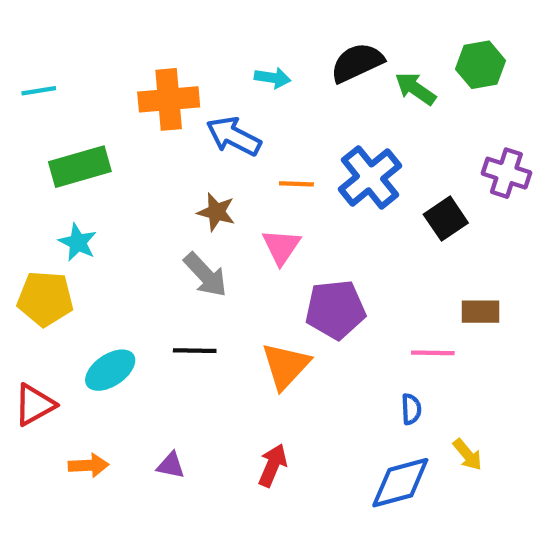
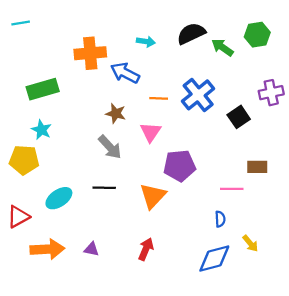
cyan line: (39, 91) -> (21, 23), moved
purple cross: (506, 173) -> (271, 93), turned -30
orange arrow: (89, 465) -> (47, 249), size x1.6

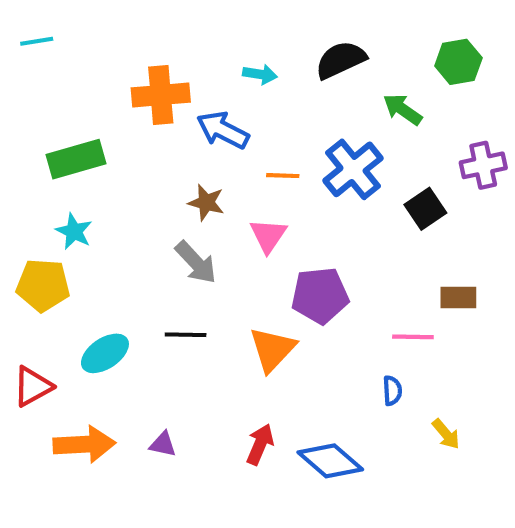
green arrow: (222, 47) -> (403, 109), moved
blue diamond: (214, 258) -> (330, 461), moved, turned 56

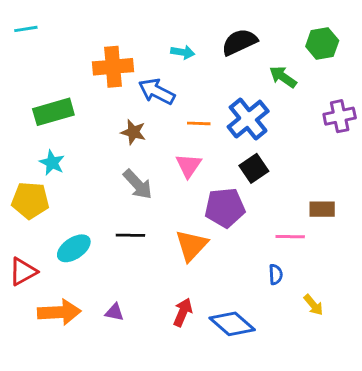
brown star: (206, 202) -> (133, 132), moved
black square: (425, 209) -> (254, 168), moved

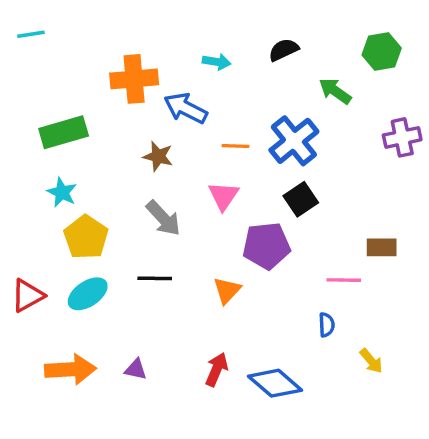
black semicircle: (239, 42) -> (284, 50), size x0.7
yellow pentagon: (30, 200) -> (86, 237), moved, turned 30
orange triangle: (191, 245) -> (227, 290), size x0.7
red triangle: (23, 272) -> (27, 296), moved

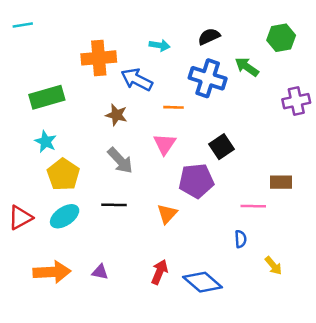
blue cross: (294, 141) -> (208, 78), moved, turned -33

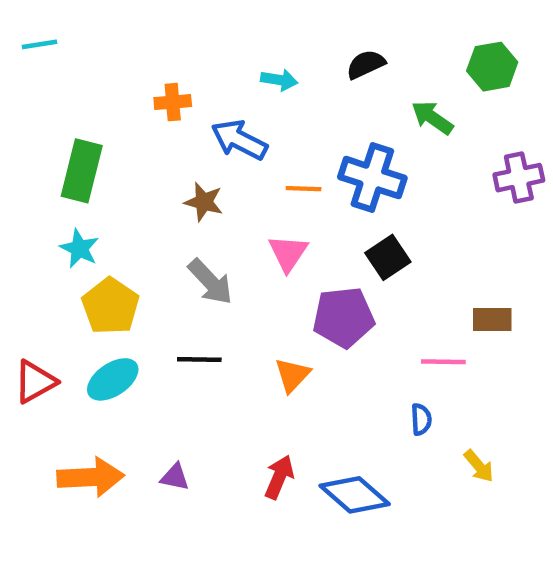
orange cross: (99, 58) -> (173, 102), size x0.6
blue cross: (208, 78) -> (372, 178), moved
green rectangle: (47, 97) -> (82, 171), turned -60

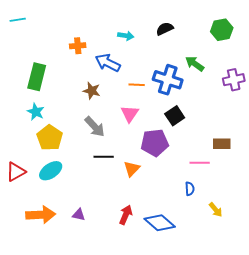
green arrow: (432, 118) -> (195, 64), moved
black line: (199, 359) -> (104, 157), moved

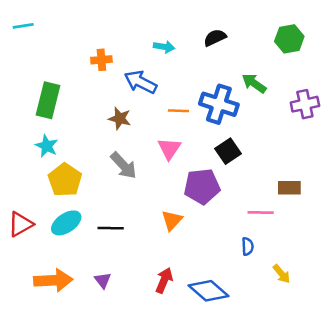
black line: (104, 157) -> (111, 228), moved
purple triangle: (79, 215) -> (103, 280), turned 40

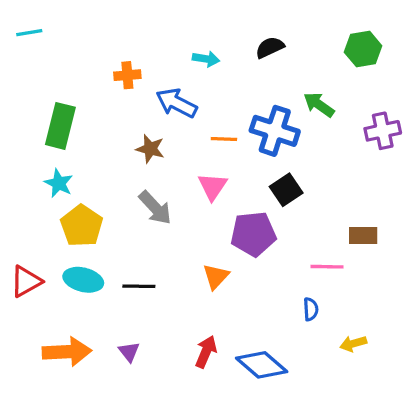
cyan ellipse: (66, 223) -> (83, 280), turned 48
yellow arrow: (281, 274) -> (353, 344), turned 114

